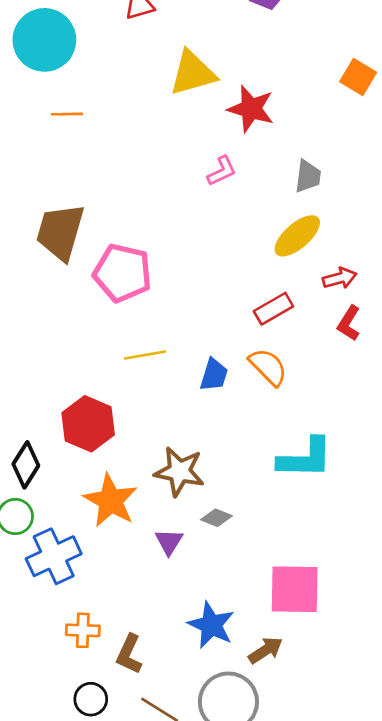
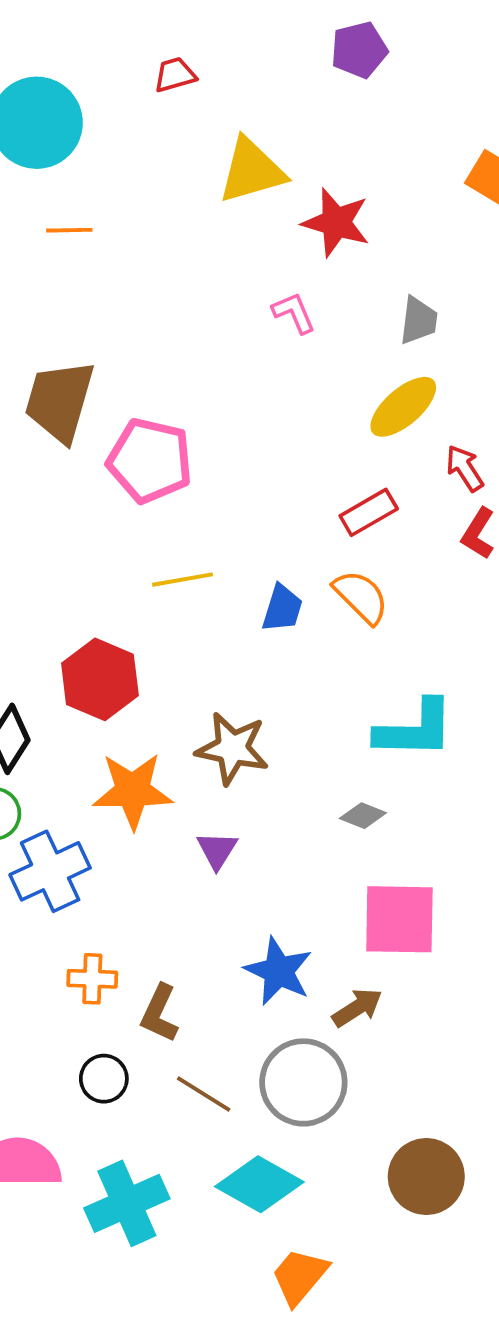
pink L-shape: (222, 171) -> (294, 313), turned -88
red arrow: (340, 278) -> (465, 468), turned -108
orange star: (111, 501) -> (133, 791), turned -30
gray diamond: (217, 518) -> (363, 816), moved

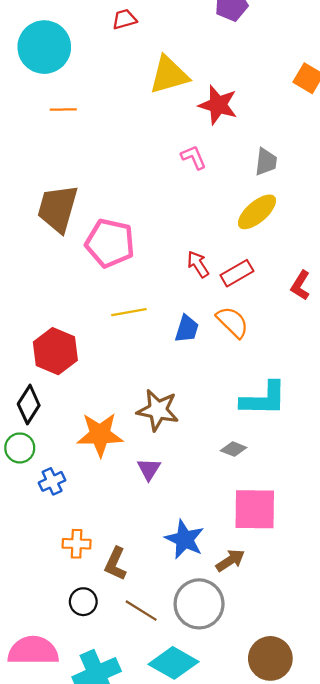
red arrow: (465, 468) -> (198, 264), moved
red hexagon: (100, 679) -> (55, 351), moved
blue cross: (50, 871) -> (52, 481), size x0.6

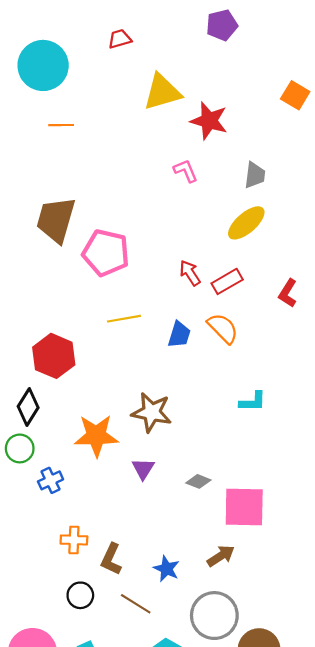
cyan L-shape: (264, 399) -> (253, 402), size x0.6
gray diamond: (234, 449) -> (198, 481), moved
blue star: (185, 539) -> (166, 569), moved, size x0.7
gray circle: (199, 604) -> (214, 616), moved

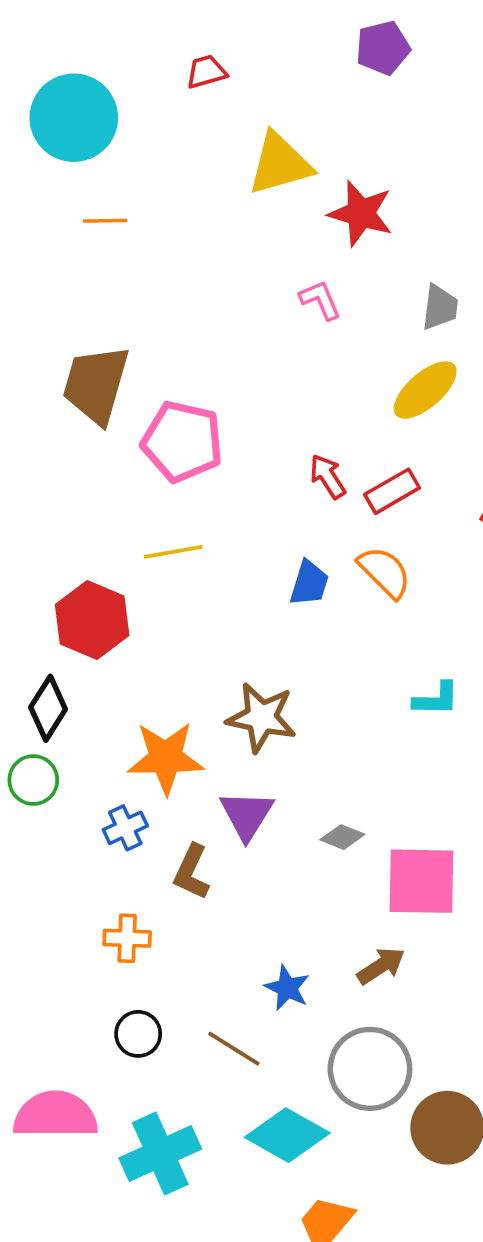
yellow line: (124, 319) -> (173, 552), moved
purple triangle: (143, 469) -> (247, 815), size x1.4
blue cross: (51, 480) -> (125, 828), moved
brown L-shape: (111, 559) -> (192, 872), moved

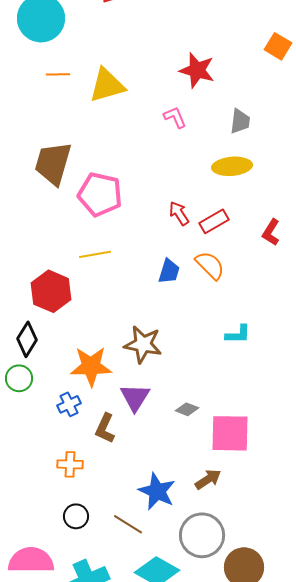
yellow triangle: (280, 164) -> (107, 85), moved
yellow ellipse: (425, 390) -> (232, 166), turned 36
blue star: (287, 988) -> (157, 491), size x1.5

